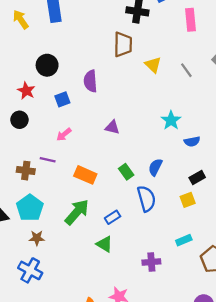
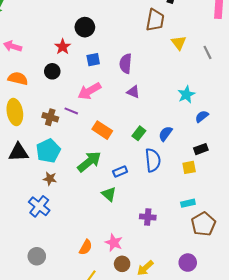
purple semicircle: (90, 81) -> (126, 64), moved
pink arrow: (64, 134) -> (89, 91), size x1.6
blue semicircle: (192, 141) -> (202, 116), turned 144
green rectangle: (126, 172) -> (139, 133), turned 64
cyan rectangle: (184, 240) -> (188, 203), moved

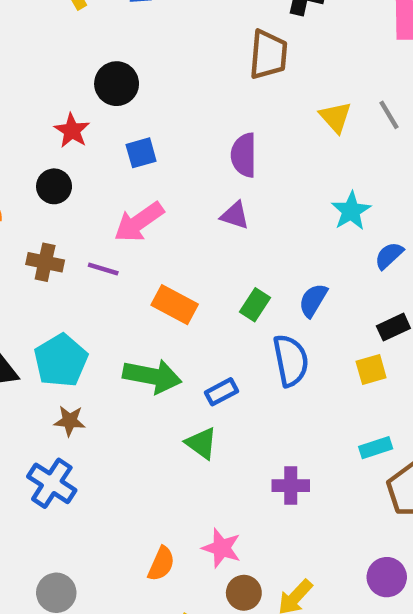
yellow triangle: (179, 43) -> (335, 117), moved
purple semicircle: (126, 64) -> (244, 155), moved
brown cross: (50, 117) -> (45, 262), moved
green arrow: (89, 162) -> (152, 376), turned 55

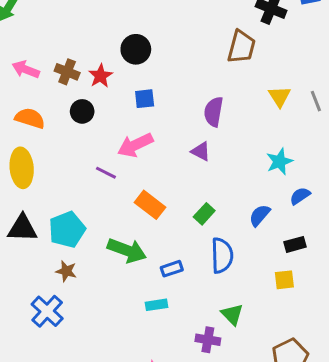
brown cross: (45, 262) -> (67, 72), moved
blue semicircle: (313, 300) -> (260, 215), moved
yellow square: (371, 369) -> (284, 280), moved
green triangle: (201, 443) -> (232, 314), moved
cyan rectangle: (376, 448) -> (156, 305), moved

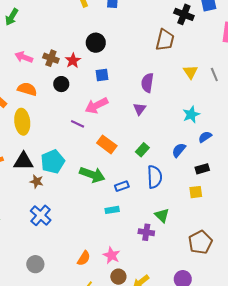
purple triangle: (201, 151) -> (139, 109), turned 40
brown star: (66, 271) -> (37, 181), moved

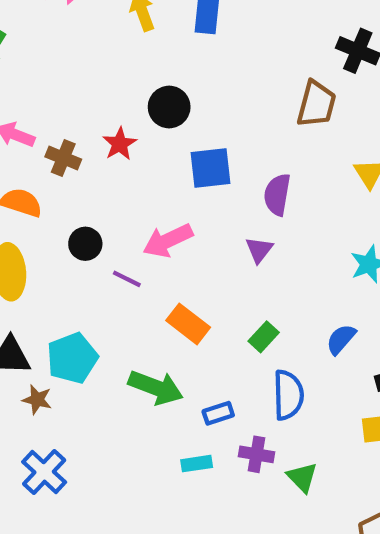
brown cross: (51, 58) -> (63, 158), moved
blue square: (102, 75) -> (210, 168), moved, size x1.5
black circle: (61, 84) -> (85, 244), moved
purple cross: (146, 232) -> (257, 454), moved

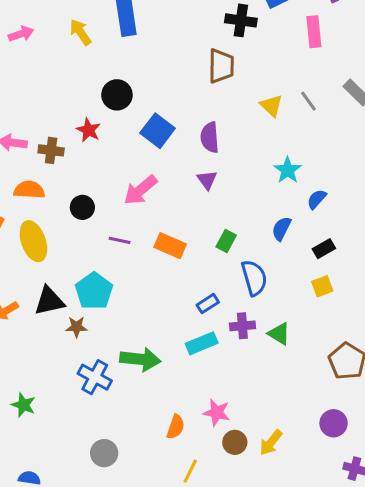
blue square: (210, 168) -> (158, 131), turned -32
purple line: (127, 279) -> (120, 240), moved
green arrow: (156, 387) -> (140, 359), moved
cyan rectangle: (197, 464) -> (202, 343), size x1.4

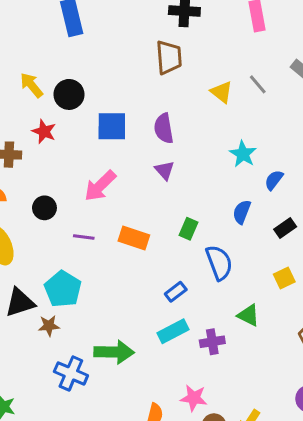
yellow arrow: (80, 32) -> (32, 85), moved
blue square: (158, 131) -> (112, 126), turned -32
yellow square: (322, 286) -> (284, 278), moved
purple cross: (242, 326) -> (212, 342), moved

